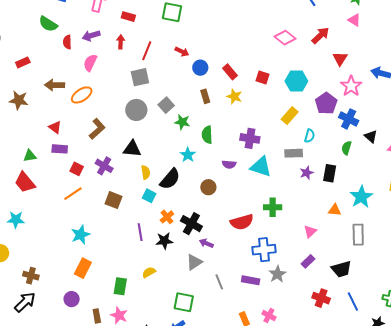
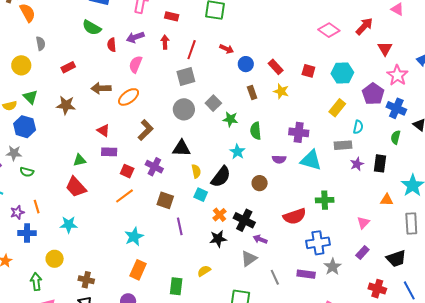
purple line: (140, 232) -> (180, 226), moved

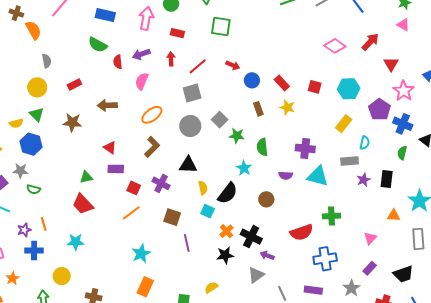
red line: (192, 50) -> (198, 66), turned 30
yellow circle: (21, 65) -> (37, 87), moved
orange ellipse: (129, 97) -> (152, 115), moved
gray star: (333, 267) -> (351, 288), moved

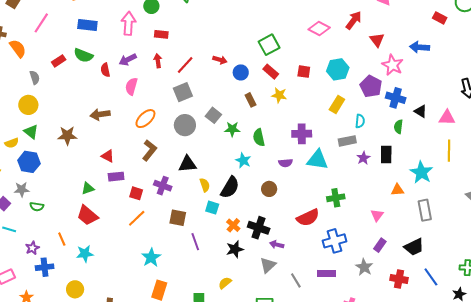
green square: (221, 27) -> (269, 45), moved, turned -30
red rectangle: (74, 84) -> (59, 61), moved
orange line: (44, 224) -> (62, 239), moved

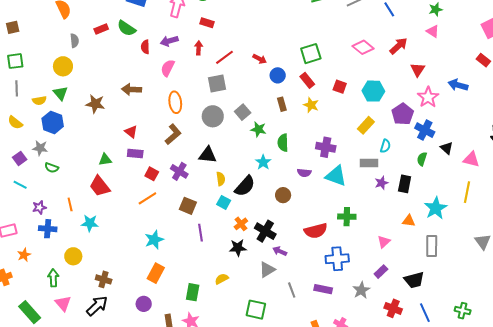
orange ellipse: (145, 119) -> (175, 102), turned -65

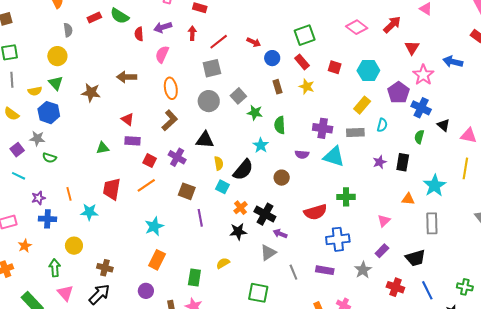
gray rectangle: (369, 163) -> (355, 133), moved
red trapezoid: (100, 186) -> (112, 189), moved, turned 50

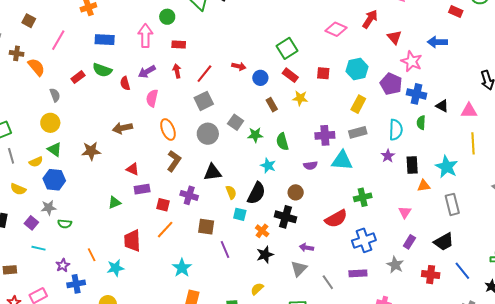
cyan semicircle: (382, 125) -> (396, 130), moved, size x1.5
black rectangle: (403, 162) -> (412, 165), moved
black cross: (265, 214) -> (286, 217), moved

